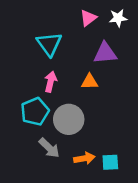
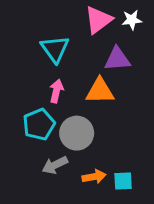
pink triangle: (88, 18) -> (98, 20), size x1.5
orange triangle: (89, 82) -> (100, 91), size x1.5
gray arrow: (49, 148) -> (55, 165), turned 110

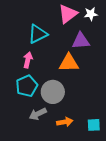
cyan triangle: (55, 49) -> (38, 34), turned 40
pink arrow: (56, 91) -> (28, 60), moved
cyan square: (123, 181) -> (94, 125), moved

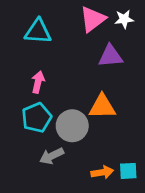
cyan triangle: (38, 34) -> (38, 31), moved, turned 30
orange triangle: (69, 63) -> (102, 107), moved
orange arrow: (65, 122) -> (102, 172), moved

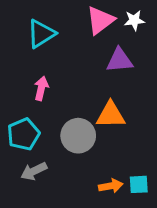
cyan triangle: (38, 31) -> (41, 34), turned -36
cyan pentagon: (37, 118) -> (23, 134), moved
gray arrow: (52, 156) -> (34, 171), moved

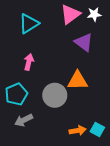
purple triangle: (120, 60) -> (84, 42), turned 42
cyan square: (139, 184) -> (97, 129), turned 32

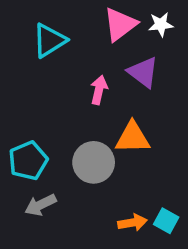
pink arrow: (29, 62) -> (99, 90), moved

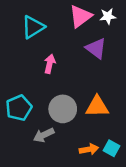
pink arrow: (99, 90) -> (50, 64), moved
orange triangle: (133, 138) -> (97, 107), moved
gray arrow: (41, 205) -> (44, 135), moved

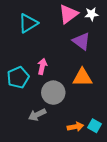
pink arrow: (50, 64) -> (42, 66), moved
orange triangle: (97, 107) -> (82, 77), moved
cyan pentagon: (19, 108) -> (18, 77), moved

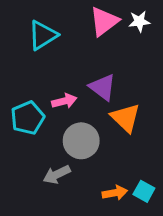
purple triangle: (81, 41) -> (103, 87), moved
pink arrow: (42, 66) -> (64, 101), turned 63
orange triangle: (82, 77) -> (126, 118), turned 45

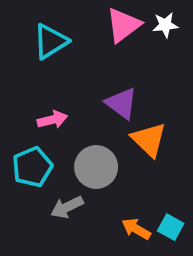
pink arrow: (64, 101) -> (52, 120), moved
cyan pentagon: (28, 118) -> (32, 167), moved
orange arrow: (115, 193) -> (136, 229), turned -140

